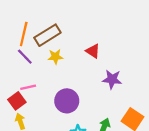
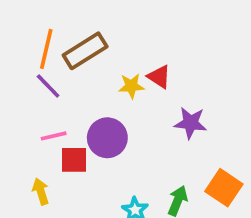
yellow star: (55, 57) -> (131, 86), moved
red square: (17, 101) -> (74, 160), moved, turned 36
purple circle: (67, 101) -> (107, 138), moved

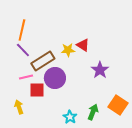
brown rectangle: (85, 51) -> (43, 61), moved
purple star: (191, 123) -> (100, 70), turned 30

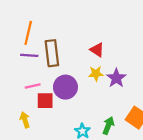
purple line: (23, 50) -> (29, 55), turned -42
yellow star: (68, 50) -> (96, 74), moved
brown rectangle: (43, 61) -> (52, 53), moved, turned -65

